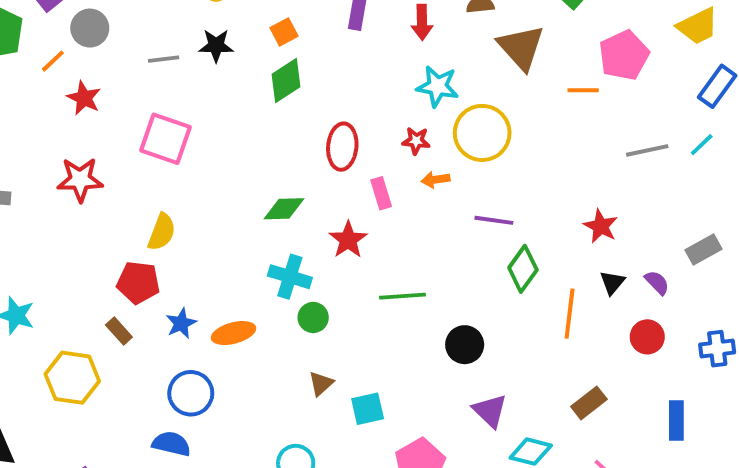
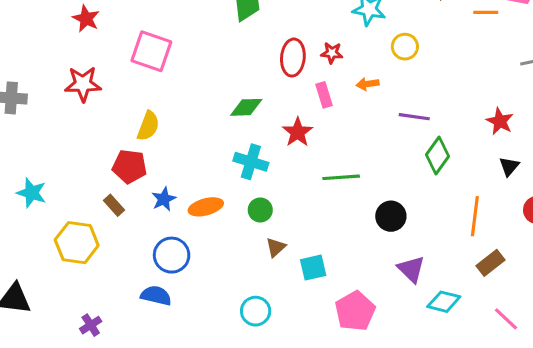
yellow circle: (482, 133) -> (405, 47), size x0.6
red star: (416, 141) -> (332, 53), moved
orange line: (570, 314) -> (475, 216), moved
green circle: (313, 317) -> (260, 210), moved

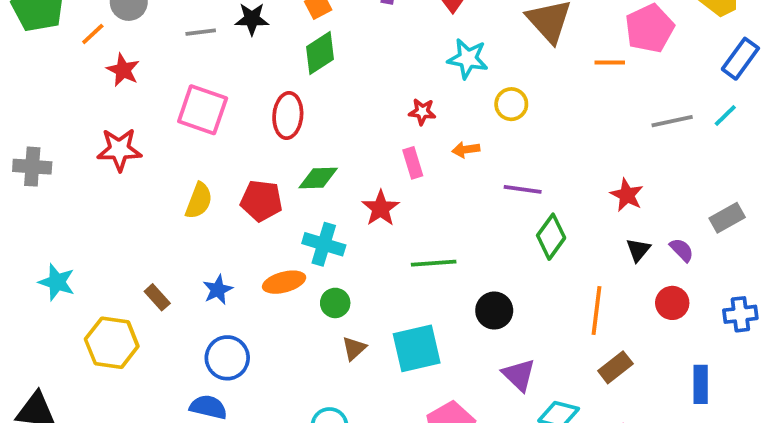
red ellipse: (293, 58) -> (288, 115), moved
red pentagon: (130, 166) -> (261, 201), moved
orange ellipse: (206, 207) -> (284, 282), moved
cyan square: (313, 268) -> (417, 348), moved, size x1.5

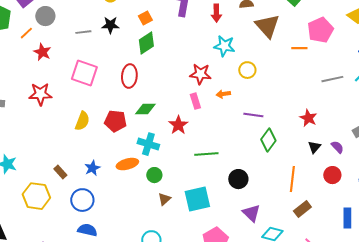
red star: (422, 112) -> (200, 74), size x1.5
blue circle: (227, 358) -> (82, 200), moved

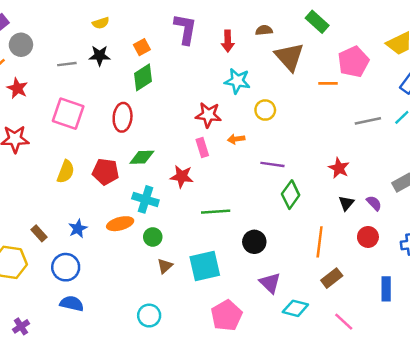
red star: (178, 125) -> (182, 177), turned -30

